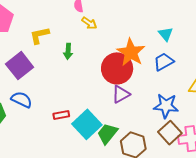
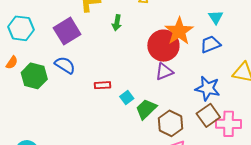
cyan square: (87, 124) -> (127, 98), size x0.5

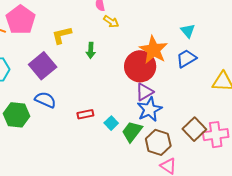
blue star: (208, 88) -> (149, 109), moved, turned -30

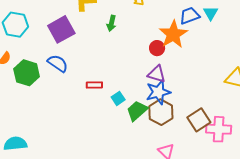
cyan triangle: (188, 31) -> (211, 13), moved
blue trapezoid: (186, 58) -> (190, 16), moved
red circle: (140, 66) -> (157, 48), size x0.5
purple triangle: (144, 92) -> (157, 74), turned 36
brown hexagon: (158, 142) -> (161, 112), moved

